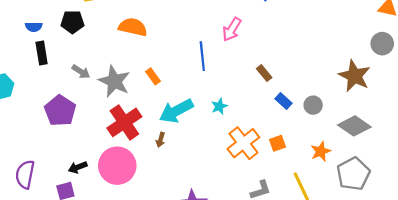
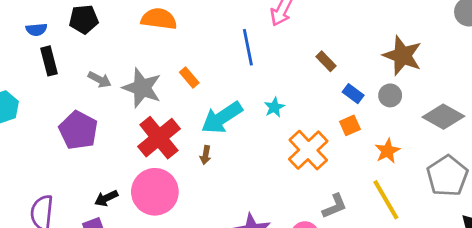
brown star: (354, 76) -> (402, 56), moved
orange square: (278, 143) -> (350, 125), moved
orange star: (321, 151) -> (387, 151), moved

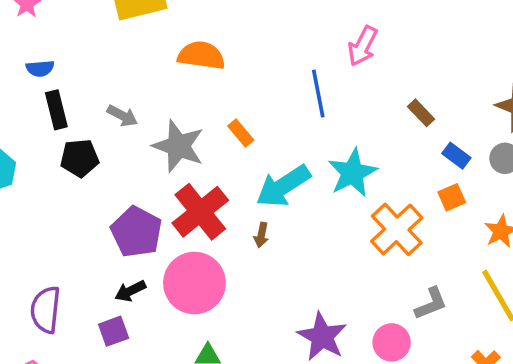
black pentagon: (84, 19) -> (80, 158), moved
gray arrow: (100, 80) -> (122, 116), moved
cyan star: (274, 107) -> (352, 173), size x1.8
purple pentagon: (78, 130) -> (136, 232), moved

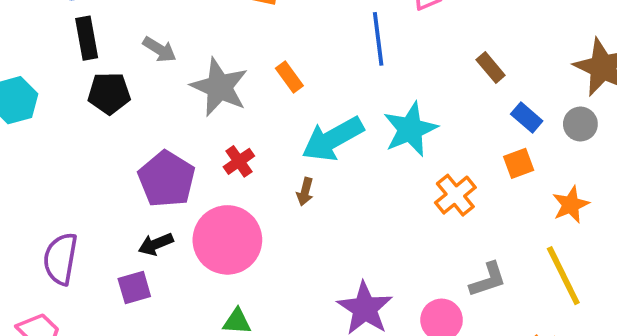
red cross: (200, 212) -> (239, 161), size x0.5
orange cross: (397, 229) -> (455, 195), size x0.7

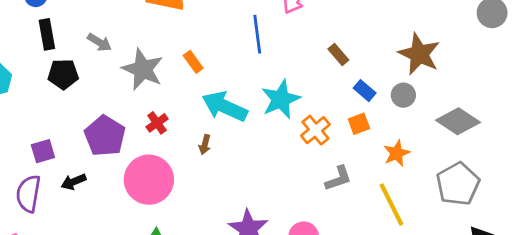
cyan arrow: (333, 139) -> (225, 106), turned 54
orange cross: (455, 195) -> (315, 130), moved
black arrow: (156, 244) -> (74, 182), moved
gray L-shape: (488, 280) -> (338, 178), moved
purple square: (134, 287) -> (43, 151), moved

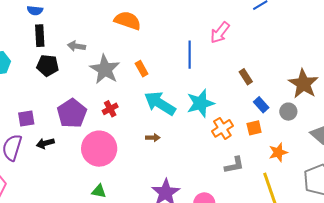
gray arrow: (99, 42) -> (76, 46), turned 150
brown arrow: (205, 145) -> (153, 138), moved, turned -112

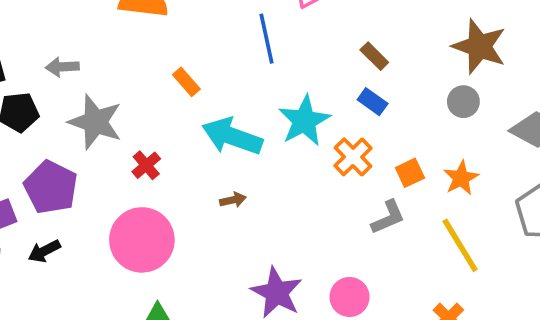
gray star: (105, 69) -> (95, 122), moved
blue rectangle: (261, 105) -> (373, 102), moved
purple pentagon: (72, 113) -> (51, 187), moved
orange square: (254, 128) -> (410, 173), moved

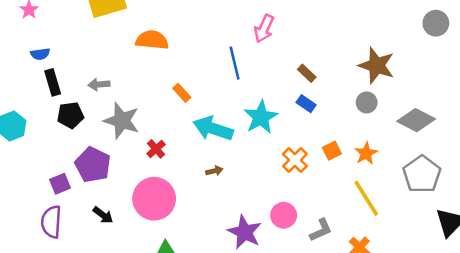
orange cross: (353, 157) -> (295, 160), moved
gray L-shape: (388, 217) -> (321, 230), moved
black arrow: (44, 251) -> (103, 215), moved, turned -115
pink circle: (350, 297) -> (284, 215), moved

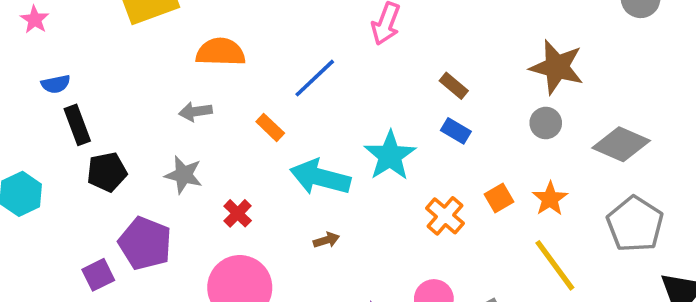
blue line: (235, 63) -> (315, 78), moved, turned 64
gray arrow: (99, 84) -> (195, 112), moved
gray star: (122, 121) -> (184, 175), size x0.7

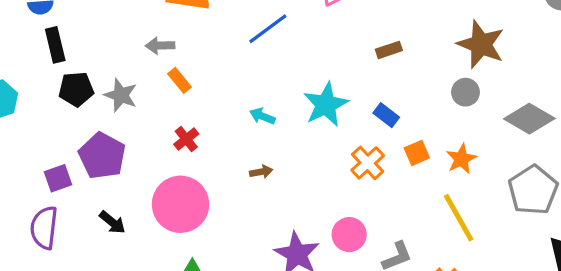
brown rectangle: (454, 86) -> (389, 50), turned -65
orange rectangle: (270, 127) -> (179, 80), moved
blue rectangle: (456, 131) -> (386, 115), moved
gray star: (184, 175) -> (121, 95), moved
cyan arrow: (320, 177) -> (262, 116), size x0.5

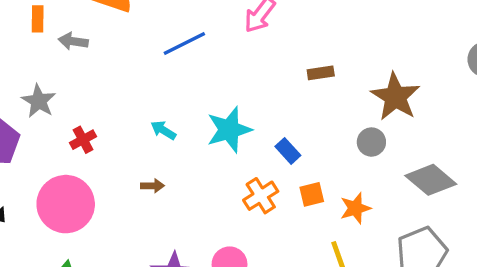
brown rectangle: (389, 50) -> (321, 73), moved
orange rectangle: (179, 80) -> (38, 19), moved, turned 30
gray star: (121, 95) -> (39, 101), moved

